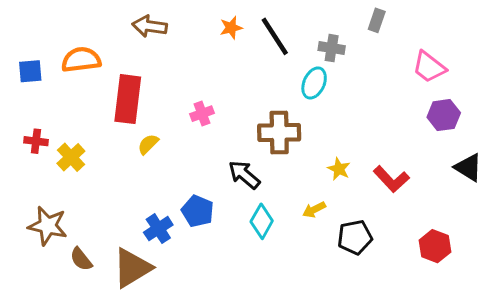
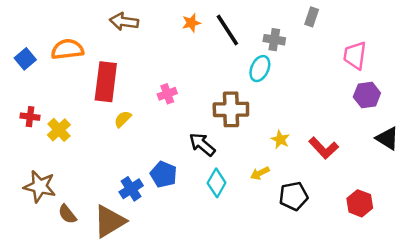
pink trapezoid: (429, 67) -> (355, 55), turned 60
blue square: (30, 71) -> (25, 59), turned -35

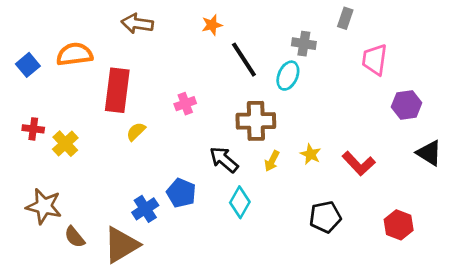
black line: (227, 30) -> (244, 60), moved
pink trapezoid: (355, 55) -> (375, 60), moved
yellow arrow: (260, 173) -> (272, 161), moved, turned -36

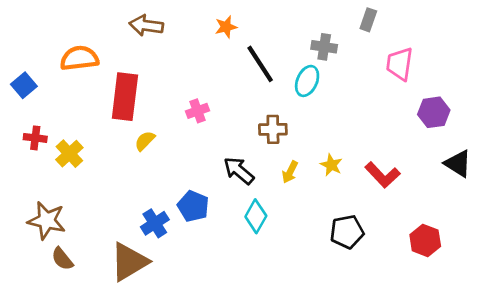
blue square: (28, 65) -> (24, 85), moved
brown cross: (256, 121) -> (273, 129), size x0.7
brown semicircle: (75, 237) -> (62, 259), moved

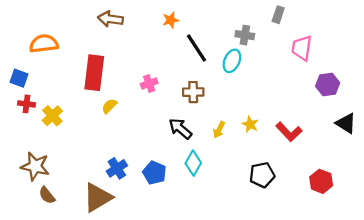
orange semicircle: (79, 58) -> (44, 44), moved
blue square: (24, 85) -> (19, 78), moved, turned -30
brown cross: (273, 129) -> (193, 92), moved
blue pentagon: (193, 206) -> (155, 173), moved

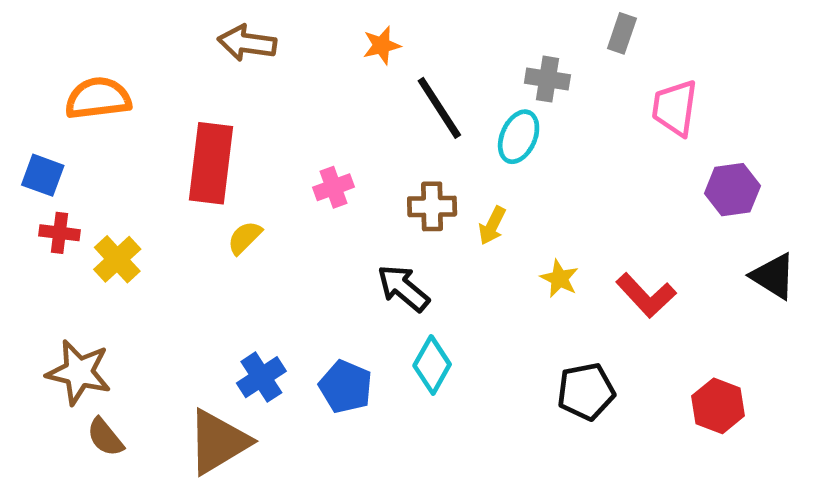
yellow arrow: (219, 130) -> (492, 226), moved

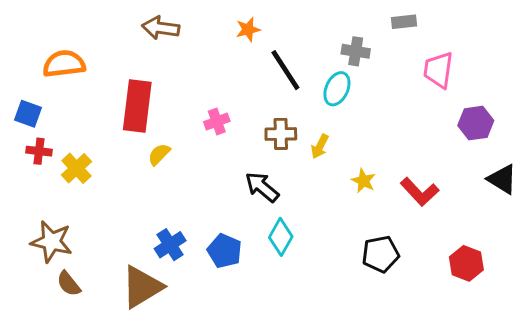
gray rectangle: (622, 33) -> (404, 22), turned 65

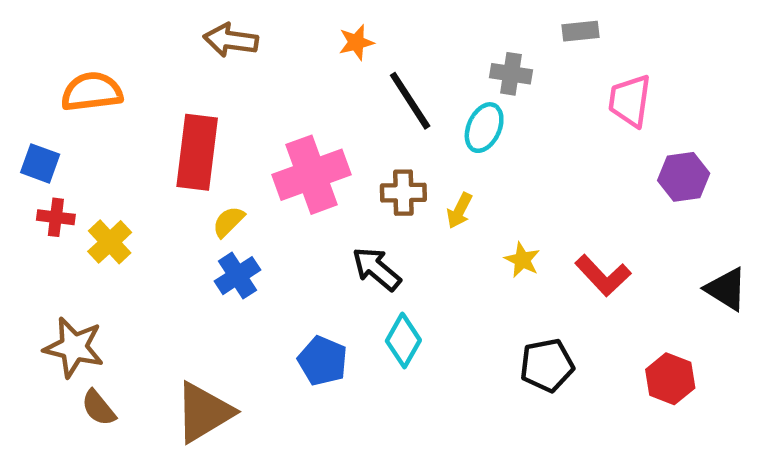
pink cross: (217, 122) -> (311, 175), size x2.0
black triangle: (502, 179) -> (726, 289), moved
blue cross: (170, 245) -> (237, 276), moved

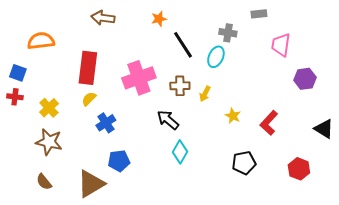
red cross: (56, 217) -> (15, 97), moved
yellow semicircle: (229, 222) -> (89, 99), moved
red L-shape: (603, 276) -> (269, 123), turned 85
brown star: (74, 347) -> (49, 142), moved
blue pentagon: (323, 361) -> (119, 161), moved, turned -30

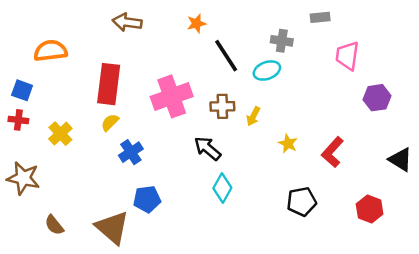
cyan ellipse: (216, 57) -> (267, 70), turned 45
brown star: (49, 142) -> (23, 178), moved
brown triangle: (91, 184) -> (112, 228), turned -48

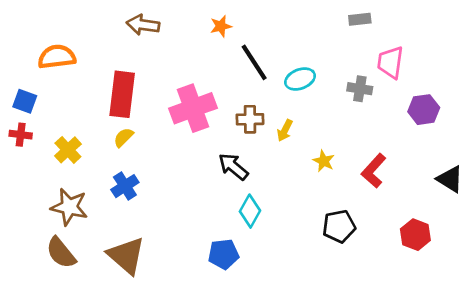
gray cross: (282, 41) -> (360, 89), moved
blue cross: (131, 152) -> (125, 186), moved
brown star: (23, 178) -> (69, 207), moved
blue pentagon: (147, 199) -> (224, 254), moved
brown semicircle: (54, 225) -> (61, 253), size x1.4

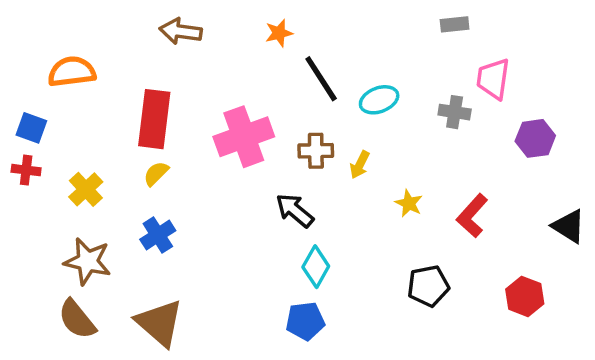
blue pentagon: (224, 254) -> (305, 321), moved

